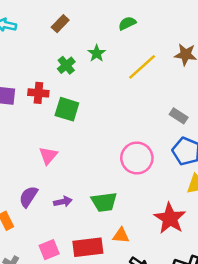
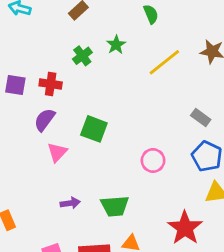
green semicircle: (127, 23) -> (151, 14), turned 90
green square: (67, 109) -> (94, 129), moved
pink circle: (137, 158) -> (153, 160), size x0.7
purple semicircle: (28, 197) -> (45, 120), moved

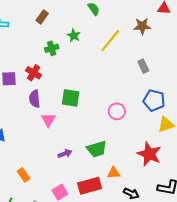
green cross: (82, 56) -> (52, 48), turned 32
red cross: (51, 84) -> (34, 73), turned 35
gray rectangle: (201, 118) -> (143, 66), moved, turned 40
purple semicircle: (45, 120) -> (35, 99), turned -30

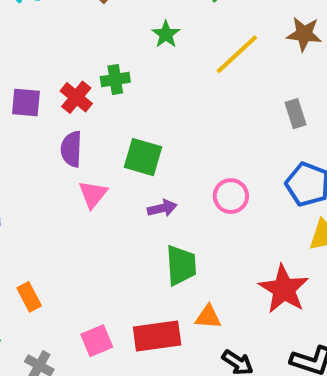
green cross: (52, 48) -> (115, 79), moved
green trapezoid: (97, 149) -> (181, 265), turned -85
purple arrow: (65, 154) -> (162, 208), moved

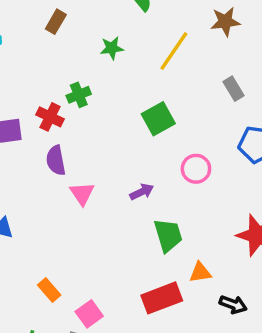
green star: (166, 34) -> (112, 48), turned -30
green square: (143, 157) -> (158, 119), moved, turned -32
pink square: (97, 341) -> (89, 314), moved

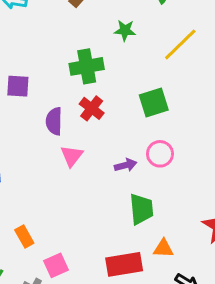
green cross: (79, 95) -> (87, 66), size x1.5
red cross: (50, 117) -> (92, 108), moved
pink circle: (196, 169) -> (160, 154), moved

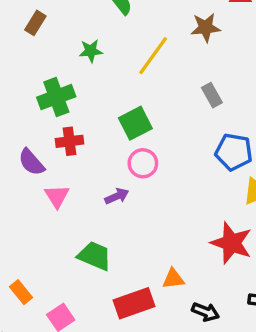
red cross: (92, 108) -> (70, 141), turned -35
purple semicircle: (54, 121) -> (31, 162), turned -32
pink circle: (160, 154) -> (143, 163), moved
green trapezoid: (141, 209) -> (95, 256), moved, turned -52

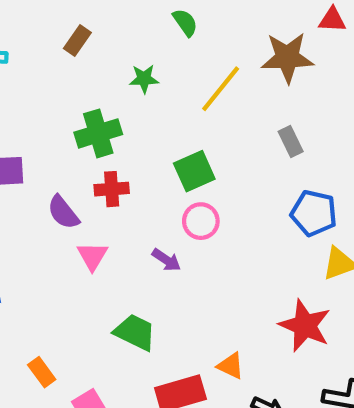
brown star: (206, 28) -> (287, 58), size x1.4
purple arrow: (117, 196) -> (166, 260), turned 55
orange triangle: (173, 279) -> (231, 366), turned 30

